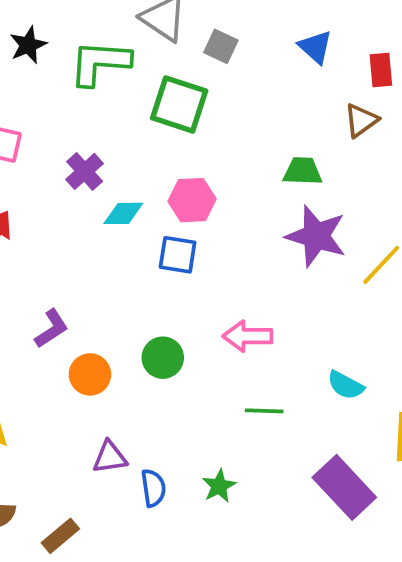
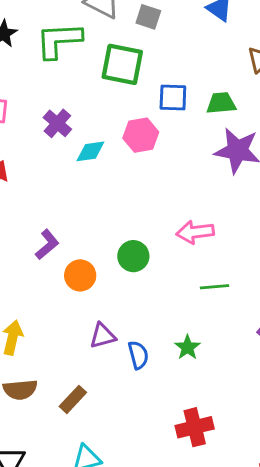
blue square: (178, 255) -> (173, 98), moved

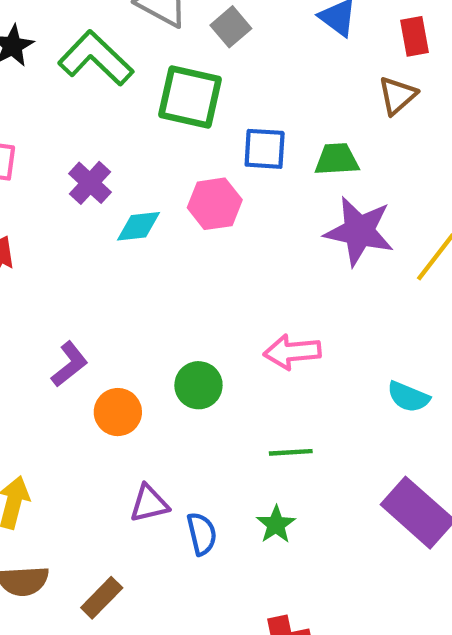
gray square: (148, 17) -> (231, 27), turned 30
green L-shape: (59, 40) -> (96, 58), turned 45
green line: (214, 287) -> (291, 452), moved

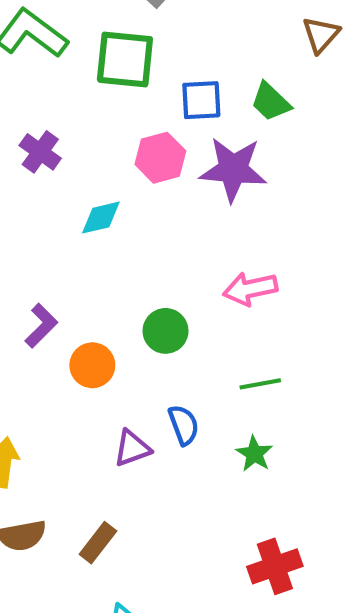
green trapezoid: (337, 159) -> (271, 102), turned -126
cyan diamond: (138, 226) -> (101, 218), moved
purple star: (359, 231) -> (233, 169), moved
blue semicircle: (202, 534) -> (184, 425), moved

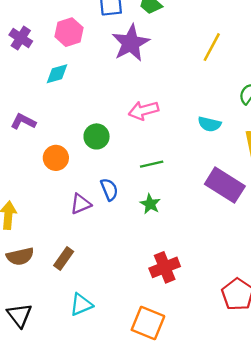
pink hexagon: (160, 158) -> (69, 32), moved
purple star: (233, 169) -> (131, 43), turned -30
purple L-shape: (41, 326) -> (23, 122), moved, turned -105

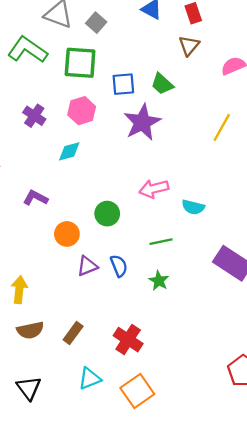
cyan semicircle: (209, 124) -> (193, 207), moved
purple triangle: (81, 204) -> (87, 266), moved
red cross: (165, 267) -> (128, 340), moved, turned -36
orange square: (148, 323) -> (137, 391), moved, turned 32

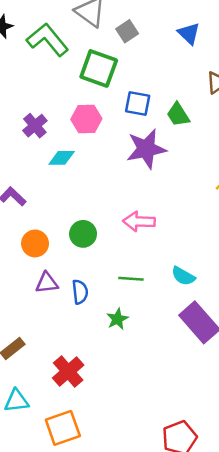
purple cross: (34, 116) -> (35, 126), moved
cyan semicircle: (193, 207) -> (183, 276), moved

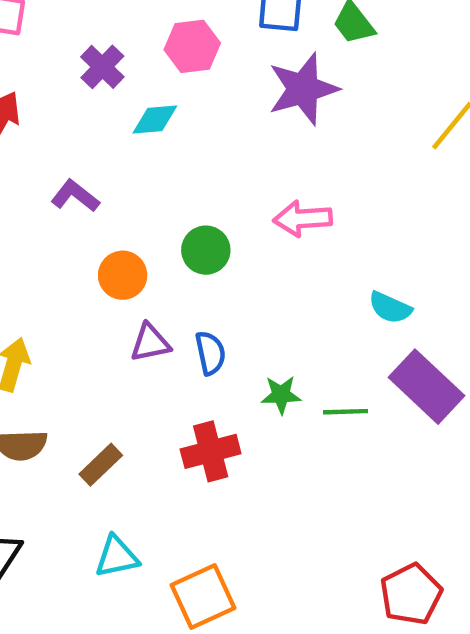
green line: (131, 279) -> (345, 412), moved
green star: (117, 319) -> (281, 395), turned 30
red cross: (68, 372) -> (211, 451), moved, turned 32

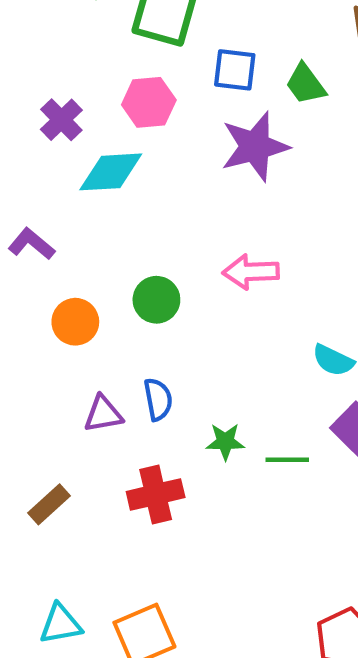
cyan diamond: (155, 119) -> (111, 172), size x1.4
purple triangle: (150, 343) -> (103, 414), moved
cyan triangle: (117, 557) -> (61, 624), moved

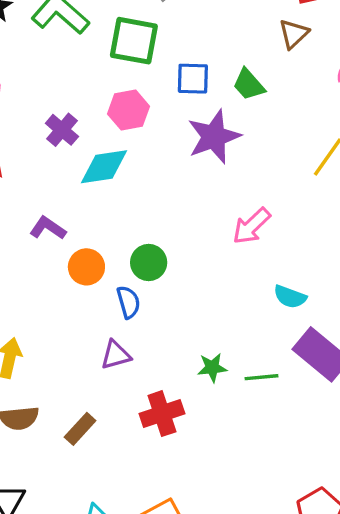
pink arrow: (251, 272) -> (251, 226), moved, turned -36
orange circle: (75, 322) -> (86, 267), moved
blue semicircle: (158, 399) -> (128, 302), moved

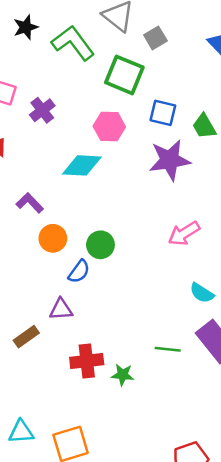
purple cross: (62, 130) -> (42, 110), moved
blue semicircle: (128, 302) -> (79, 272), turned 40
green star: (212, 368) -> (123, 375), moved
brown rectangle: (80, 429) -> (26, 337), moved

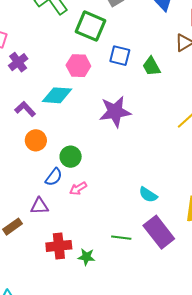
purple cross: (42, 110) -> (18, 62), moved
purple star: (170, 160) -> (115, 112), moved
purple L-shape: (30, 203) -> (25, 109), moved
pink arrow: (184, 233) -> (78, 188), moved, size x0.7
orange circle: (53, 238) -> (36, 140), moved

